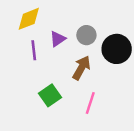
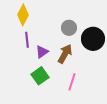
yellow diamond: (29, 19) -> (23, 15), turned -40
purple triangle: (58, 39) -> (42, 52), moved

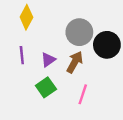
gray circle: (69, 28) -> (79, 32), size x1.5
purple line: (27, 40) -> (22, 55), moved

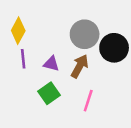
yellow diamond: (26, 17) -> (18, 31), moved
purple triangle: (48, 60) -> (51, 64), turned 49

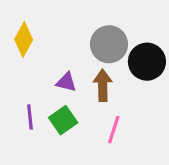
purple line: (23, 59) -> (30, 117), moved
brown arrow: (80, 66) -> (103, 85), turned -30

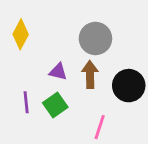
black circle: (147, 62) -> (129, 86), moved
pink line: (114, 130) -> (100, 127), moved

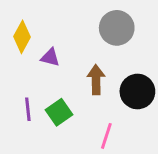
gray circle: (95, 38) -> (117, 28), moved
purple triangle: (58, 72) -> (50, 57), moved

